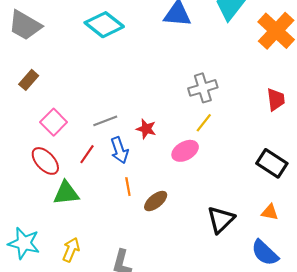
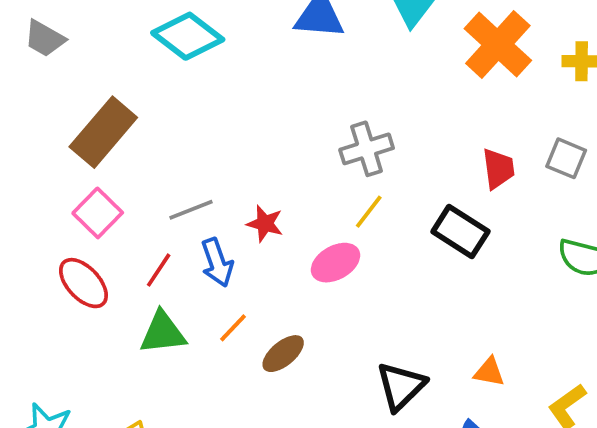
gray trapezoid: (25, 25) -> (45, 38), size x0.7
brown rectangle: (29, 80) -> (103, 132), moved, size x1.8
black rectangle: (272, 163) -> (460, 231), moved
orange line: (128, 187) -> (233, 328), turned 54
green triangle: (66, 193) -> (163, 333), moved

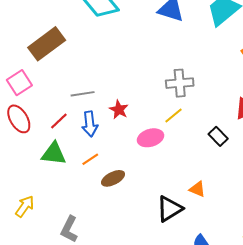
pink square: (98, 213) -> (19, 83), moved
black rectangle: (460, 231) -> (218, 136), size x0.7
orange triangle: (489, 372) -> (197, 189), moved

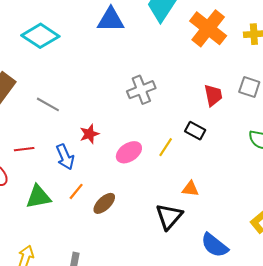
gray line: (83, 94) -> (48, 104), moved, turned 55
red star: (119, 110) -> (89, 134), turned -30
yellow line: (173, 116) -> (166, 147), moved
red line: (59, 121) -> (24, 149), moved, turned 54

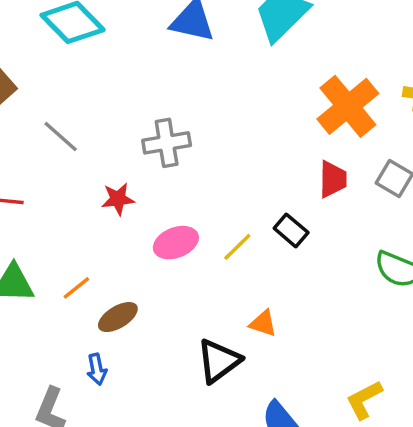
orange cross: (208, 28) -> (348, 106), moved
gray cross: (141, 90) -> (167, 143), moved
blue arrow: (65, 157) -> (97, 369), moved, size x0.7

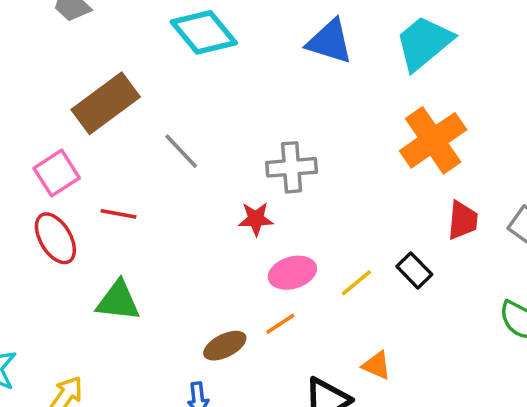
orange cross: (348, 106) -> (433, 140), moved
red star: (118, 199) -> (256, 219), moved
orange line: (76, 288) -> (280, 324), moved

